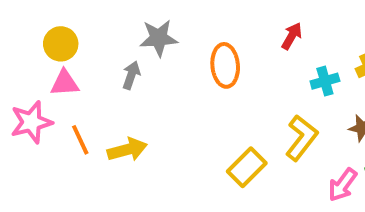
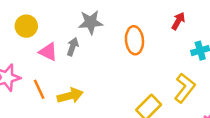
pink triangle: (65, 83) -> (48, 52), moved, turned 30

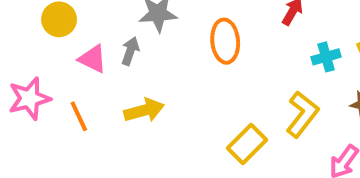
yellow arrow: (70, 96) -> (144, 110), moved

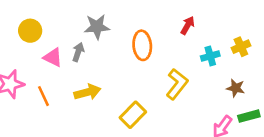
yellow L-shape: (302, 114) -> (177, 84), moved
yellow rectangle: (247, 144) -> (133, 115), moved

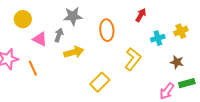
yellow arrow: (88, 92) -> (74, 52), moved

